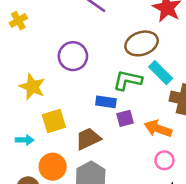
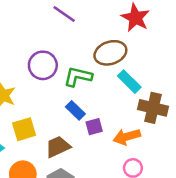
green L-shape: (128, 80) -> (78, 77), moved
blue rectangle: (106, 102) -> (75, 110), turned 36
orange arrow: (158, 129) -> (127, 137), turned -36

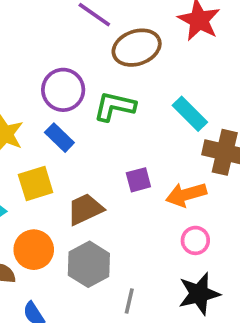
brown ellipse: (110, 53) -> (137, 48), moved
blue rectangle: (75, 110) -> (59, 138), moved

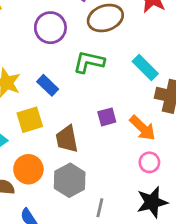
purple circle: (63, 90) -> (50, 28), moved
orange arrow: (186, 195) -> (143, 128), turned -120
brown trapezoid: (85, 209) -> (67, 139), turned -76

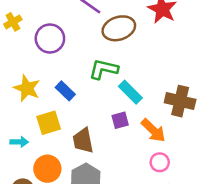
purple circle: (50, 28) -> (50, 38), moved
cyan rectangle: (145, 67) -> (130, 92), moved

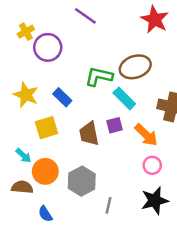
yellow cross: (13, 22) -> (26, 32), moved
brown ellipse: (119, 28) -> (135, 67), moved
brown trapezoid: (83, 141) -> (89, 134), moved
cyan arrow: (19, 142) -> (23, 156), moved, turned 42

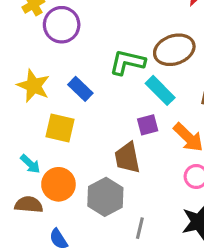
yellow square: (47, 128) -> (60, 128), turned 30
brown trapezoid: (89, 134) -> (127, 158), moved

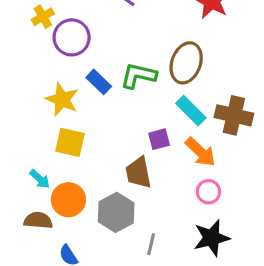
brown ellipse: (174, 50) -> (186, 63), turned -51
yellow star: (33, 86) -> (62, 99), moved
blue rectangle: (80, 89) -> (99, 82), moved
cyan rectangle: (160, 90) -> (191, 111), moved

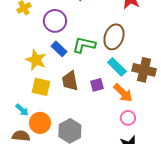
purple circle: (72, 37) -> (55, 21), moved
brown trapezoid: (138, 173) -> (70, 81), moved

